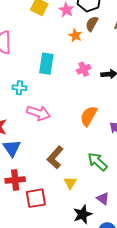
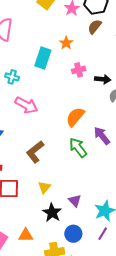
orange star: (75, 35) -> (66, 43), moved
green arrow: (97, 162) -> (78, 148), moved
yellow triangle: (70, 183) -> (44, 187), moved
black star: (83, 214) -> (52, 213), turned -30

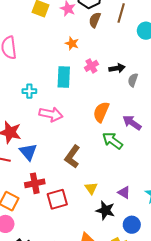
cyan rectangle: (43, 58) -> (64, 77), moved

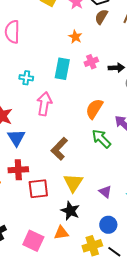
pink arrow: (51, 114) -> (44, 104), turned -100
yellow triangle: (91, 188) -> (73, 183), size x1.5
black star: (105, 210) -> (70, 211), moved

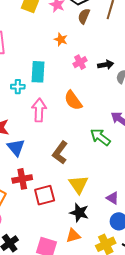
cyan rectangle: (62, 69) -> (38, 72), moved
orange semicircle: (94, 109) -> (73, 100), moved, turned -60
purple triangle: (105, 192) -> (113, 198), moved

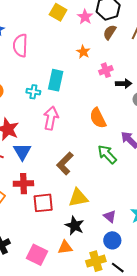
pink cross: (80, 62) -> (106, 70), moved
orange semicircle: (73, 100) -> (98, 118), moved
yellow triangle: (78, 184) -> (78, 198), turned 45

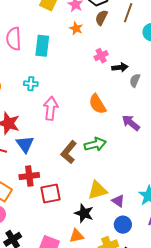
orange star: (83, 52) -> (76, 28), moved
cyan rectangle: (56, 80) -> (42, 46), moved
green arrow: (107, 154) -> (95, 144), moved, turned 125
yellow triangle: (78, 198) -> (97, 190), moved

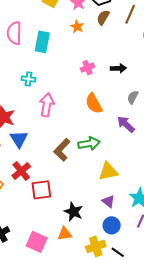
pink cross: (101, 56) -> (87, 68), moved
gray semicircle: (135, 80) -> (133, 97), moved
red cross: (29, 176) -> (21, 171), turned -36
yellow triangle: (97, 190) -> (108, 171), moved

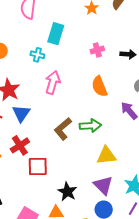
cyan rectangle: (42, 42) -> (56, 34), moved
purple triangle: (108, 201) -> (103, 185), size x1.5

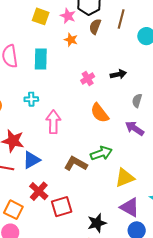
cyan rectangle: (56, 34) -> (41, 59), moved
blue triangle: (21, 113) -> (31, 160), turned 42
brown L-shape: (63, 129) -> (76, 164), turned 85
black star: (67, 192) -> (97, 223), turned -30

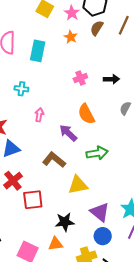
pink arrow: (53, 122) -> (39, 115), size x0.6
purple arrow: (135, 128) -> (68, 133), moved
green arrow: (101, 153) -> (97, 153), moved
yellow triangle: (125, 178) -> (78, 185), moved

